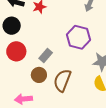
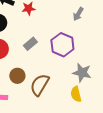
gray rectangle: (46, 55) -> (30, 44), moved

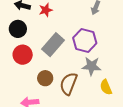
gray rectangle: (30, 44) -> (53, 45), size x1.6
gray star: (82, 73) -> (91, 66), moved

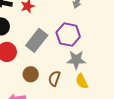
brown semicircle: (69, 84) -> (54, 79), size x0.7
yellow semicircle: (106, 87) -> (82, 81), moved

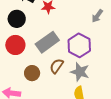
brown semicircle: (54, 79) -> (57, 66), moved

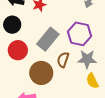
brown circle: (32, 73) -> (41, 73), size x1.5

